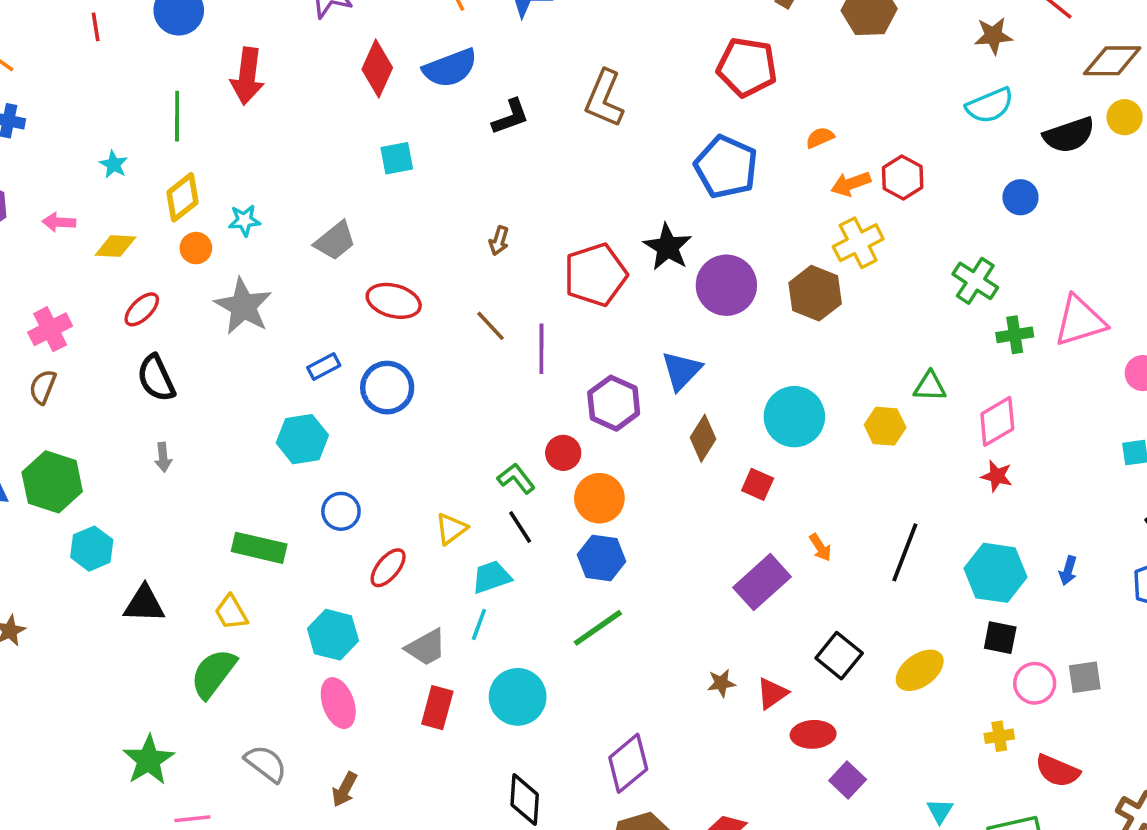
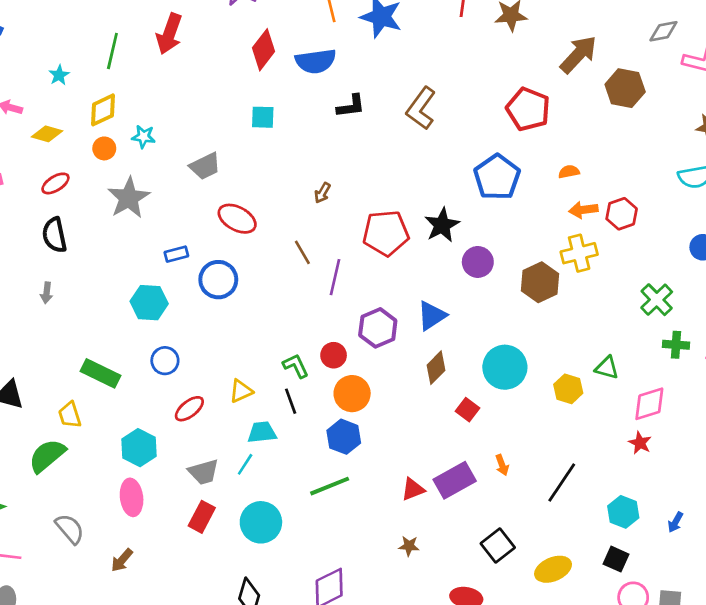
purple circle: (726, 285) -> (478, 262), size x0.7
cyan hexagon: (995, 573) -> (623, 512), size x0.7
red triangle: (772, 693) -> (413, 489), moved

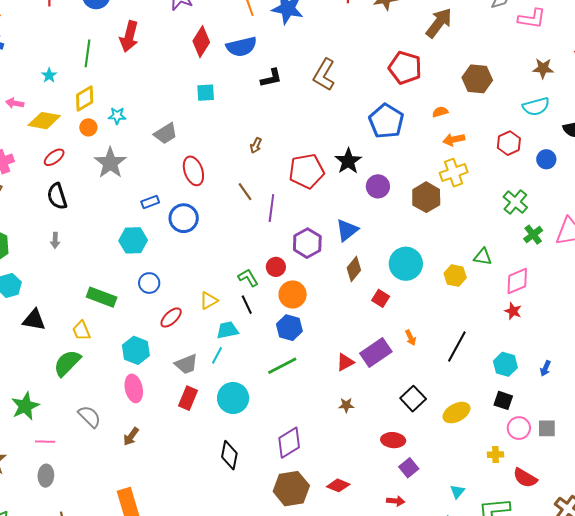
brown hexagon: (625, 88) -> (477, 79), moved
yellow diamond: (47, 134) -> (44, 121), size x1.4
red hexagon: (622, 214) -> (509, 143), moved
red ellipse: (237, 219) -> (193, 171), turned 48
green cross: (676, 345) -> (533, 235), turned -36

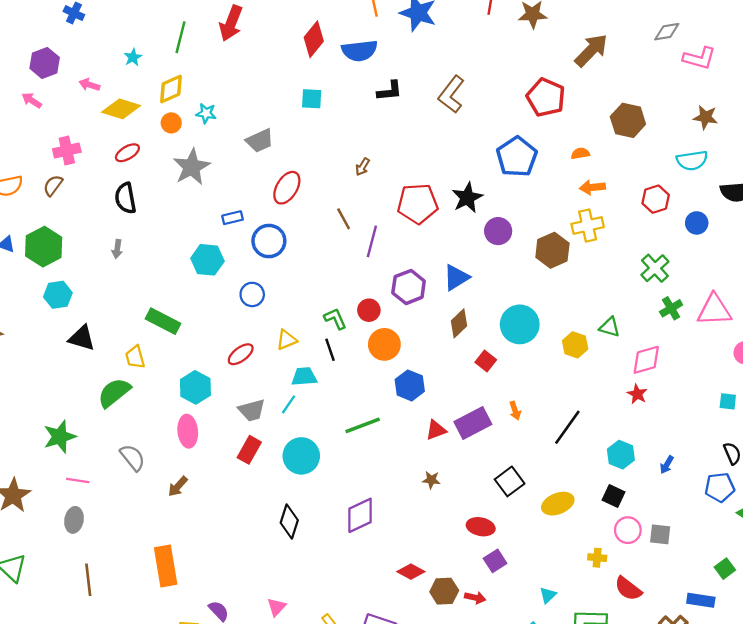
red ellipse: (193, 171) -> (287, 188), turned 44
blue circle: (149, 283) -> (252, 294), moved
blue hexagon: (289, 328) -> (410, 385), moved
brown hexagon: (291, 489) -> (444, 591), moved, size x0.7

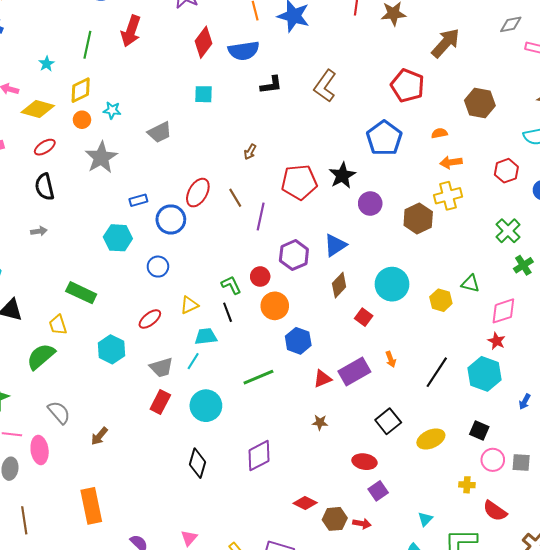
red ellipse: (287, 188) -> (198, 193), moved
gray arrow: (117, 249) -> (39, 231), turned -105
pink ellipse: (188, 431) -> (40, 450), moved
cyan hexagon: (621, 455) -> (485, 374), moved, size x1.4

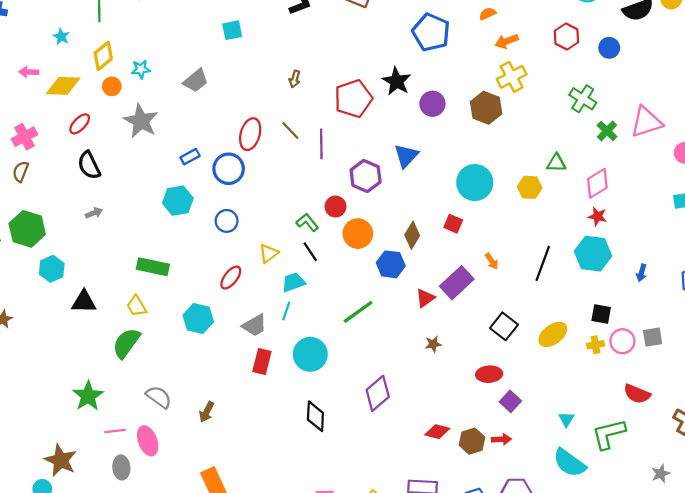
brown diamond: (339, 285) -> (412, 235), moved
yellow cross: (467, 485) -> (595, 345), moved

